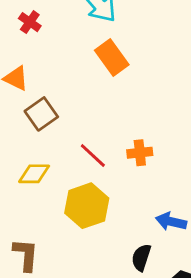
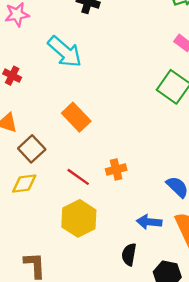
orange rectangle: (112, 57) -> (76, 117), moved
yellow diamond: (34, 174) -> (24, 184), moved

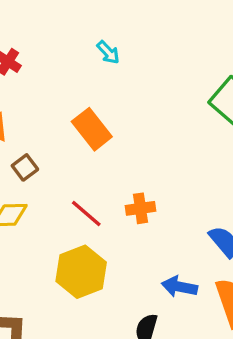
cyan arrow: (65, 52) -> (108, 52), moved, size x0.5
brown square: (32, 149) -> (25, 167), size x0.7

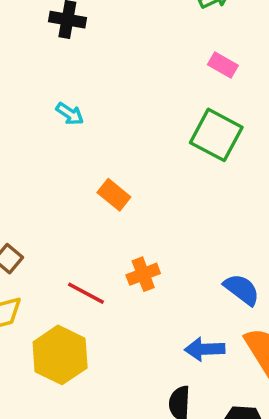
orange rectangle: (92, 129) -> (114, 195), moved, size x0.7
yellow hexagon: (81, 272) -> (60, 355), moved

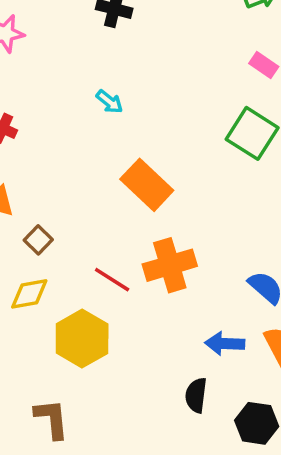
orange rectangle: (114, 195) -> (147, 185), size x1.6
orange cross: (143, 274) -> (170, 265), size x1.6

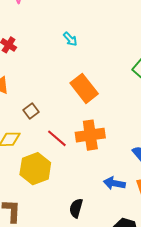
brown square: (38, 240) -> (31, 111), moved
black semicircle: (196, 395) -> (76, 208), moved

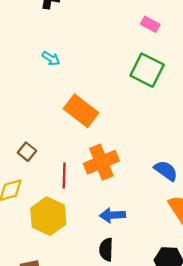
red line: (57, 138) -> (64, 175), turned 65
blue arrow: (114, 183) -> (112, 215), moved

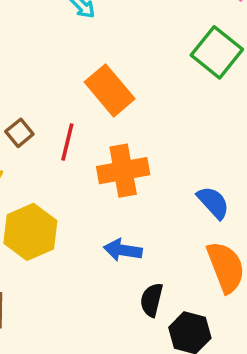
red line: (64, 175) -> (67, 142), moved
black semicircle: (106, 250) -> (152, 300), moved

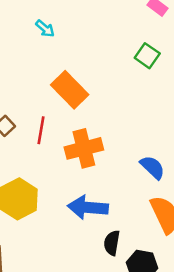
green square: (217, 52) -> (147, 56), size x0.7
blue arrow: (123, 250) -> (88, 207), size x1.4

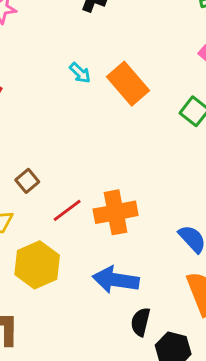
orange rectangle: (70, 90) -> (128, 84), moved
red line: (41, 130) -> (67, 210), moved, turned 40

